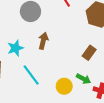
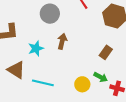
cyan line: (31, 75) -> (43, 83), moved, turned -40

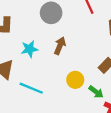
yellow circle: (82, 84) -> (75, 80), moved

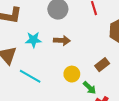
brown arrow: (60, 46) -> (62, 41), turned 63

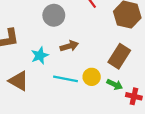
brown rectangle: (102, 65) -> (119, 56), size x1.5
cyan line: (30, 76) -> (65, 79), moved

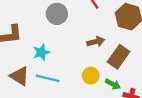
brown arrow: (69, 46) -> (96, 42), moved
cyan line: (65, 79) -> (48, 78), moved

